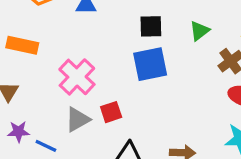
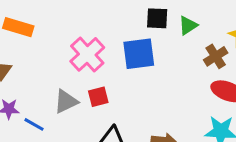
black square: (151, 26) -> (157, 18), moved
pink cross: (77, 77) -> (87, 54), moved

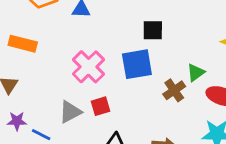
green triangle: (188, 25) -> (196, 72), moved
brown cross: (216, 56) -> (174, 90), moved

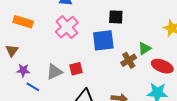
pink cross: (89, 67) -> (67, 27), moved
purple star: (17, 121) -> (23, 70), moved

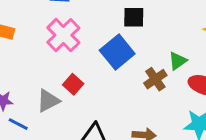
blue square: (103, 40) -> (117, 52), turned -30
red square: (76, 69) -> (73, 84), moved, turned -32

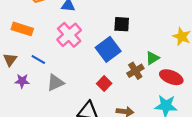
red square: (73, 84) -> (104, 83), moved
blue line: (18, 124) -> (38, 59), moved

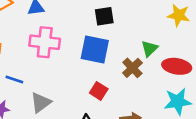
pink cross: (69, 35) -> (45, 42), turned -30
blue square: (108, 49) -> (95, 49), turned -30

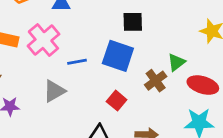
pink cross: (45, 42) -> (43, 40), moved, turned 36
blue line: (14, 79) -> (77, 62), moved, turned -36
gray triangle: (41, 103) -> (54, 91), moved

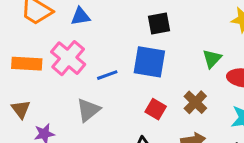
brown cross: (156, 81) -> (195, 102), moved

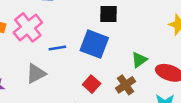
green triangle: (212, 59) -> (139, 60), moved

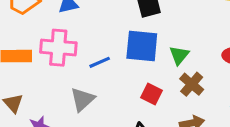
pink cross: (28, 27) -> (58, 48), turned -32
green triangle: (139, 60) -> (179, 55), moved

